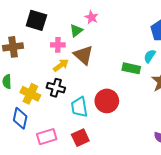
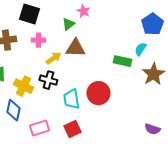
pink cross: (58, 45) -> (38, 40), moved
brown triangle: (83, 55) -> (75, 48), turned -40

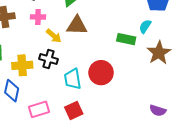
yellow arrow: (53, 58) -> (54, 36), turned 77
yellow cross: (23, 86) -> (22, 65), turned -30

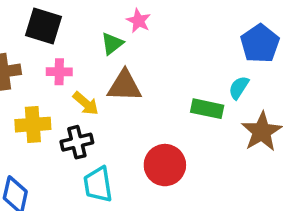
black cross: (48, 59) -> (77, 142), turned -30
yellow cross: (22, 65) -> (33, 125), moved
cyan trapezoid: (73, 79) -> (98, 184), moved

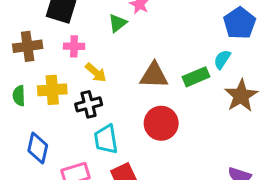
brown triangle: (124, 86) -> (154, 75), moved
green rectangle: (207, 109) -> (196, 77), turned -35

